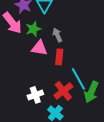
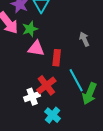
gray arrow: (57, 35) -> (84, 39), moved
red cross: (63, 91) -> (46, 85), moved

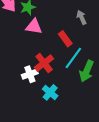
red rectangle: (57, 58) -> (65, 39), moved, turned -42
cyan line: (76, 80) -> (73, 58), turned 65

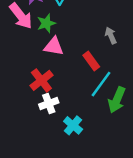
red cross: (44, 63) -> (41, 80), moved

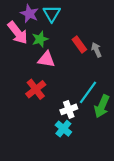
red rectangle: (91, 61) -> (79, 44), moved
white cross: (49, 103) -> (69, 109), moved

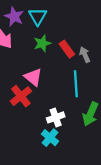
green star: (40, 39) -> (42, 43), moved
pink triangle: (46, 59) -> (33, 77), moved, turned 30
cyan line: (88, 92) -> (76, 84), moved, turned -40

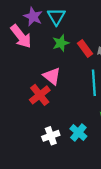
white cross: (56, 117) -> (51, 136), moved
cyan cross: (50, 138) -> (78, 132), moved

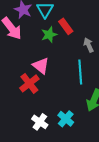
red rectangle: (85, 49) -> (66, 26), moved
white cross: (51, 136) -> (40, 122), turned -35

